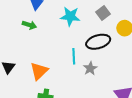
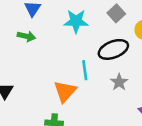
gray star: (90, 68) -> (119, 82), moved
orange triangle: (39, 71) -> (65, 91), moved

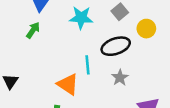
green arrow: (26, 36) -> (33, 30), turned -70
orange triangle: (65, 91) -> (68, 84), turned -40

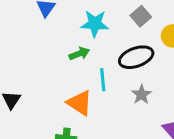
green arrow: (33, 30) -> (79, 54), moved, turned 35

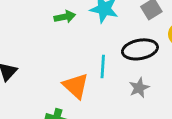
green arrow: (79, 54) -> (65, 17), moved

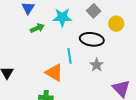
black ellipse: (140, 49) -> (92, 39), turned 30

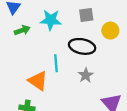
gray square: (94, 11) -> (86, 15), turned 32

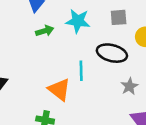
gray star: (86, 75) -> (129, 86), moved

